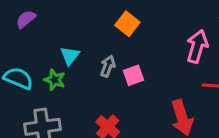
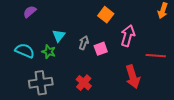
orange square: (127, 24) -> (106, 15), moved
pink arrow: (197, 46) -> (128, 36), moved

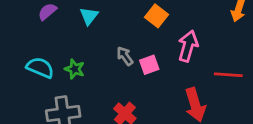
cyan triangle: (59, 36) -> (89, 16), moved
gray arrow: (84, 43) -> (125, 56), turned -56

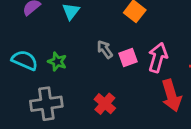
pink arrow: (188, 46) -> (158, 58), moved

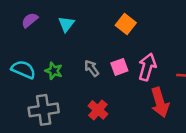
gray arrow: (105, 49) -> (92, 68), moved

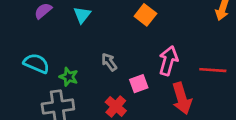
pink square: (119, 67) -> (139, 84), moved
green star: (54, 71) -> (69, 77), moved

